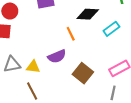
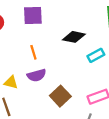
orange line: (71, 34) -> (33, 52), moved

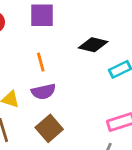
brown square: (60, 96) -> (49, 128), moved

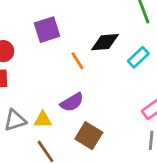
orange line: (41, 62) -> (77, 61), moved

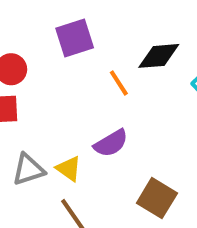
yellow triangle: (43, 120) -> (69, 169), turned 36
brown square: (89, 136) -> (157, 198), moved

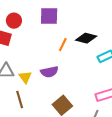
orange line: (119, 83) -> (63, 45), turned 40

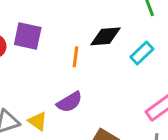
purple square: (49, 16) -> (28, 36), moved, turned 30

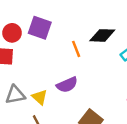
orange line: (75, 57) -> (76, 49), turned -35

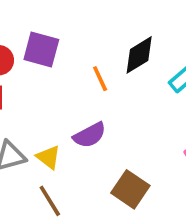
black diamond: (102, 35) -> (139, 55), turned -30

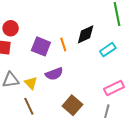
purple square: (41, 49) -> (41, 46), moved

